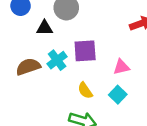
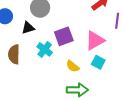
brown semicircle: (28, 67) -> (14, 54), moved, turned -54
pink triangle: (121, 67) -> (95, 40), size x1.5

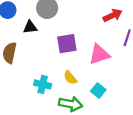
cyan cross: (45, 49) -> (43, 84), moved, turned -35
cyan square: (98, 62) -> (98, 90), moved

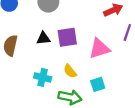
black triangle: (30, 27) -> (43, 38), moved
cyan square: (98, 90) -> (98, 84), turned 32

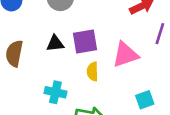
yellow semicircle: (70, 71) -> (93, 71), moved, turned 40
cyan square: (98, 84) -> (145, 100), moved

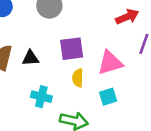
black triangle: (55, 43) -> (31, 58), moved
cyan square: (145, 100) -> (108, 97), moved

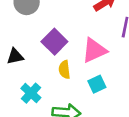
purple square: (72, 49) -> (54, 42), turned -30
cyan cross: (41, 97) -> (31, 93), turned 36

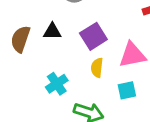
black triangle: (15, 56) -> (52, 31), moved

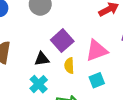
black triangle: (52, 31) -> (42, 59), moved

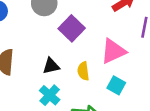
purple square: (62, 41) -> (72, 28), moved
cyan square: (97, 80) -> (116, 85), turned -35

